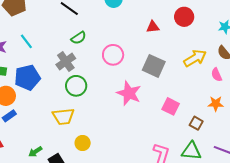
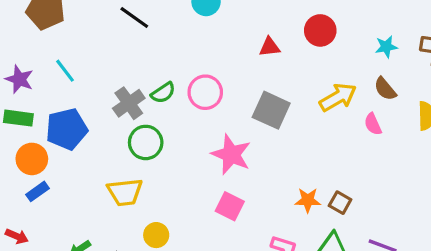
green semicircle: (78, 38) -> (163, 93), moved
orange star: (216, 104) -> (308, 200), moved
pink square: (171, 106) -> (230, 206), moved

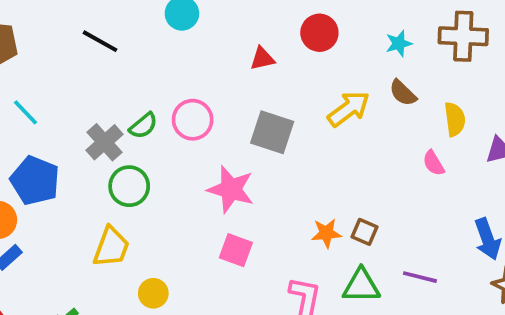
pink semicircle: (373, 124) -> (433, 163), moved
blue pentagon: (67, 129) -> (35, 181), turned -30
yellow trapezoid: (125, 192) -> (111, 247), turned -57

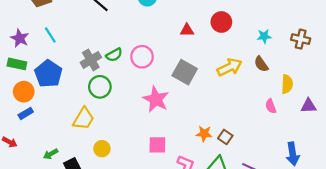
brown cross: (463, 36) -> (301, 39), size x0.7
pink square: (236, 250) -> (157, 145), moved, turned -30

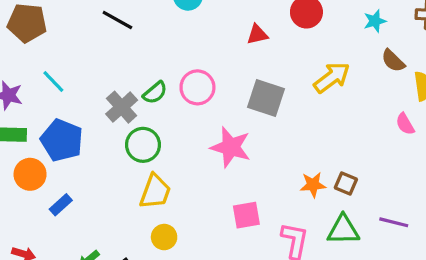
brown semicircle: (261, 64) -> (393, 61), moved
blue rectangle: (26, 113) -> (61, 205), moved
yellow trapezoid: (84, 119) -> (155, 192), moved

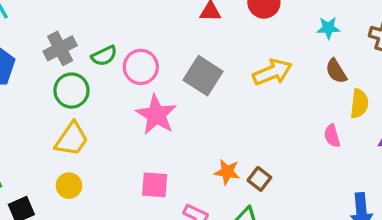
pink circle: (197, 87) -> (141, 67), moved
green semicircle: (155, 93) -> (104, 56), moved

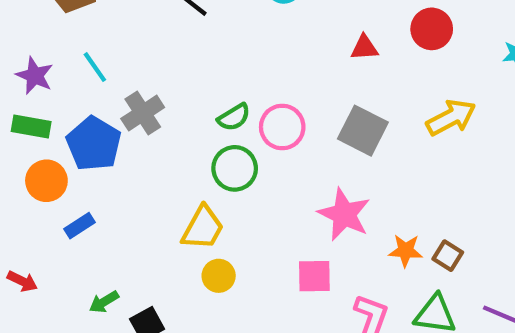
gray cross: (60, 48) -> (143, 113), moved
green circle: (71, 91) -> (235, 168), moved
pink star: (156, 115) -> (344, 214), moved
yellow circle: (69, 186) -> (219, 276), moved

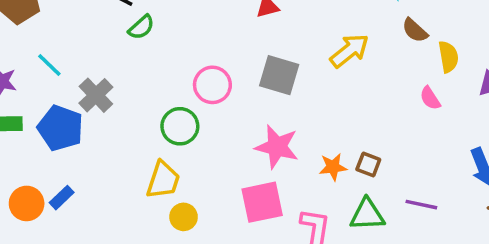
green semicircle: (234, 117) -> (141, 27), moved
orange circle: (46, 181) -> (27, 203), moved
pink square: (314, 276) -> (262, 202), size x1.4

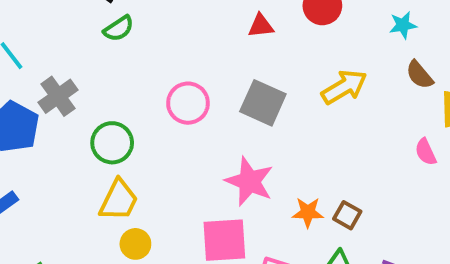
green circle: (180, 126) -> (112, 143), moved

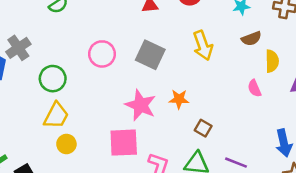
brown semicircle: (419, 75) -> (251, 39), turned -72
yellow arrow: (344, 87) -> (203, 45), turned 100
orange star: (308, 212) -> (179, 99), moved

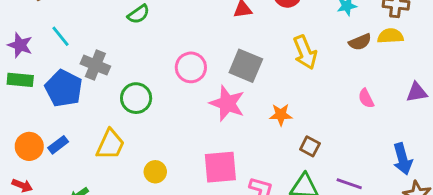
gray cross: (18, 48) -> (95, 65), turned -30
yellow semicircle: (272, 61) -> (390, 36), moved, turned -90
pink star: (141, 105) -> (227, 103), moved
yellow trapezoid: (56, 116) -> (110, 145), moved

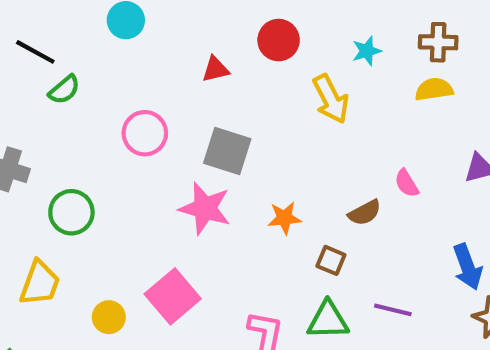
brown semicircle: (360, 42) -> (365, 213), moved
yellow arrow: (305, 52) -> (331, 99), moved
pink circle: (191, 67) -> (145, 133), moved
pink square: (220, 167) -> (173, 296), moved, turned -30

